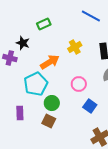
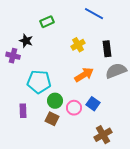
orange arrow: (50, 62) -> (84, 75), moved
cyan pentagon: (36, 84) -> (39, 82), turned 30
pink circle: (79, 84) -> (74, 108), moved

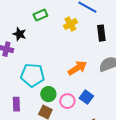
yellow cross: (78, 45) -> (70, 24), moved
black rectangle: (107, 49) -> (101, 33), moved

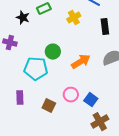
black star: (19, 34) -> (23, 18), moved
green circle: (48, 94) -> (53, 52), moved
blue square: (86, 97) -> (91, 100), moved

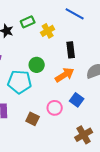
yellow cross: (74, 18) -> (48, 31), moved
black rectangle: (105, 27) -> (71, 50), moved
blue square: (91, 100) -> (77, 100), moved

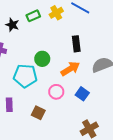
yellow cross: (48, 31) -> (56, 13), moved
pink circle: (55, 108) -> (56, 92), moved

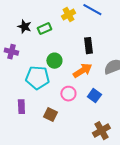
green rectangle: (33, 16) -> (44, 29), moved

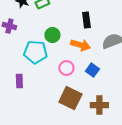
orange arrow: (82, 71) -> (80, 45), turned 48
brown square: (50, 115) -> (70, 98), moved, size x1.6
brown cross: (101, 131) -> (99, 105), turned 30

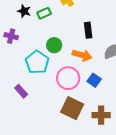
cyan pentagon: (35, 52) -> (37, 62), turned 30
pink circle: (66, 68) -> (68, 78), size x1.5
purple rectangle: (19, 81) -> (21, 91), turned -40

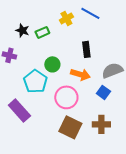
blue square: (94, 80) -> (103, 92), moved
purple rectangle: (21, 91) -> (19, 110), size x1.6
brown cross: (101, 115) -> (101, 124), moved

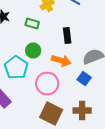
green rectangle: (42, 32) -> (32, 24), moved, turned 40

